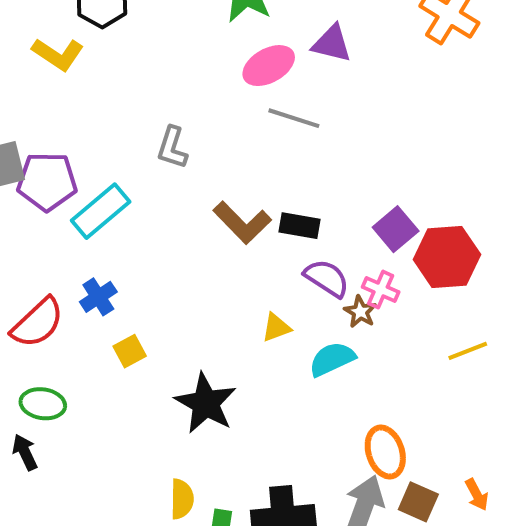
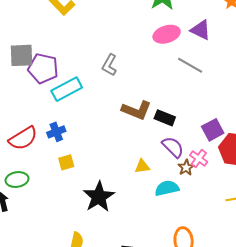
gray line: (294, 118) -> (190, 65), moved
brown L-shape: (242, 223) -> (136, 110), turned -36
green ellipse: (43, 404) -> (17, 180), turned -30

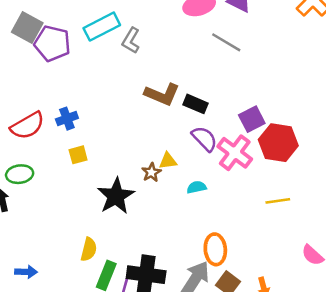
gray square: (22, 55) -> (27, 27), turned 30
cyan rectangle: (67, 89) -> (102, 27), moved
pink cross: (199, 159) -> (235, 153), size x1.6
brown star: (186, 168) -> (151, 172), moved
cyan semicircle: (167, 188) -> (197, 187), size x0.7

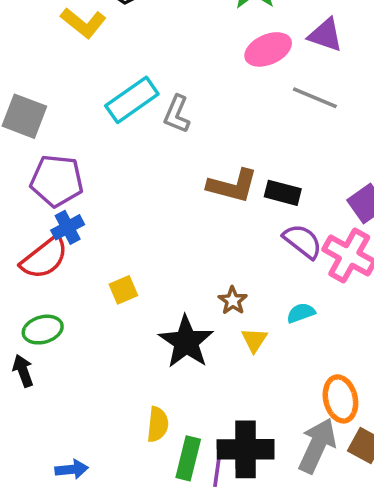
purple pentagon: (52, 43) -> (57, 181), moved
blue cross: (67, 119) -> (68, 227), moved
yellow triangle: (168, 161) -> (254, 340), moved, turned -42

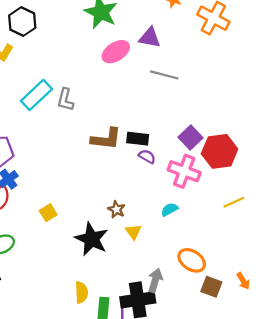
gray line: (315, 98) -> (164, 75), moved
purple semicircle: (303, 241) -> (147, 156), moved, size x0.7
cyan semicircle: (301, 313) -> (170, 209), moved
orange ellipse: (340, 399) -> (192, 260), turned -36
gray arrow: (317, 446) -> (155, 280), moved, size x0.7

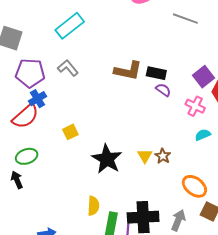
gray L-shape: (65, 100) -> (68, 68), moved, turned 120
pink cross: (184, 171) -> (195, 106), size x0.7
brown star: (117, 209) -> (163, 156), moved
cyan semicircle: (170, 209) -> (203, 135), moved
gray arrow: (155, 280) -> (178, 220), moved

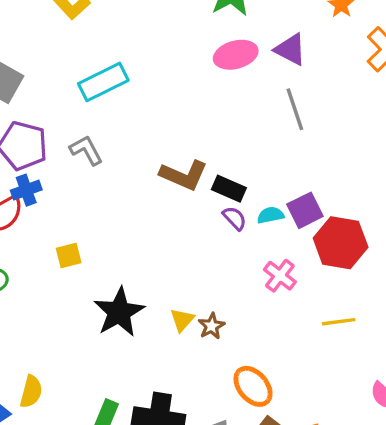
gray line: (185, 19) -> (295, 109), turned 40
pink cross: (195, 106) -> (280, 276), moved
cyan semicircle: (203, 135) -> (270, 215), moved
yellow semicircle: (93, 206) -> (31, 392), moved

